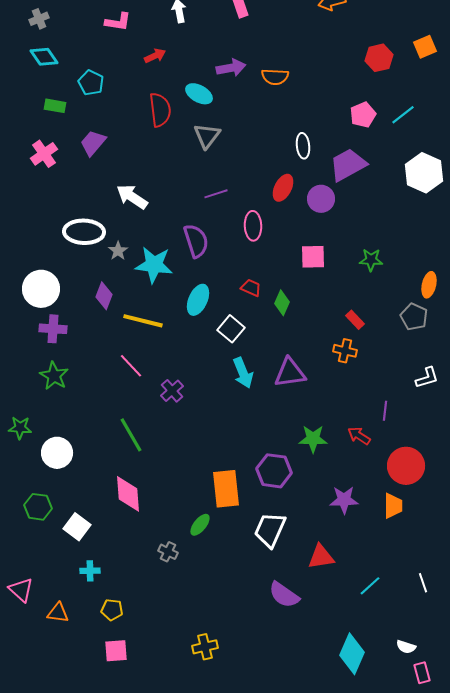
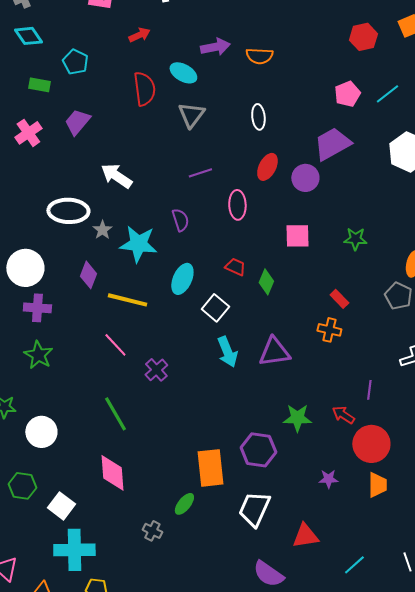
white ellipse: (303, 146) -> (258, 117), moved
purple semicircle: (196, 241) -> (180, 220), size x0.7
red circle: (406, 466) -> (371, 444), moved
purple star: (344, 500) -> (328, 479), size x0.7
cyan cross: (90, 571) -> (74, 550), size x2.0

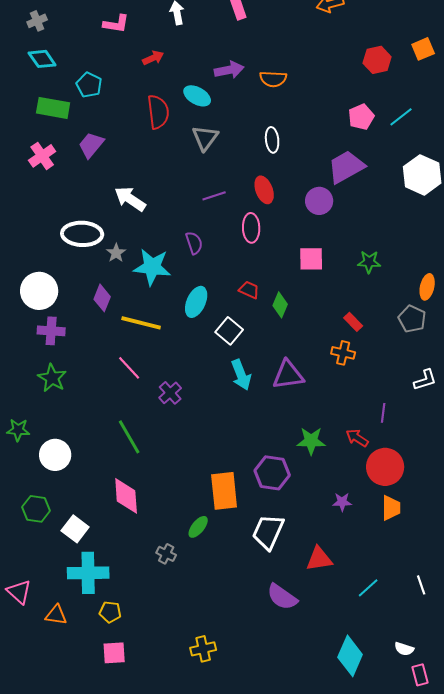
green rectangle: (39, 85) -> (53, 108), size x1.5
red ellipse: (267, 167) -> (264, 190), moved, turned -48

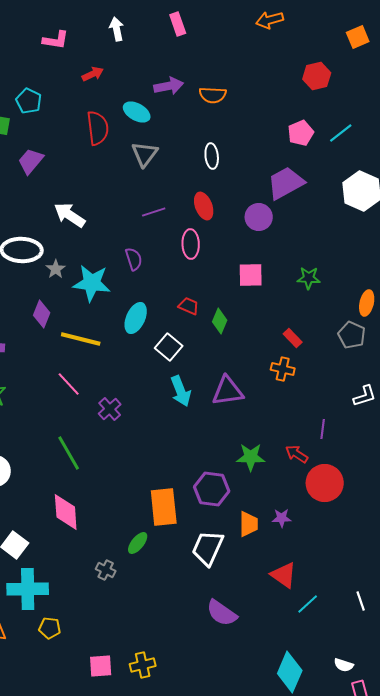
orange square: (423, 49) -> (358, 37), moved
orange trapezoid: (391, 508) -> (249, 524), moved
red triangle: (319, 559) -> (284, 575), moved, turned 44
pink square: (114, 653) -> (101, 666), moved

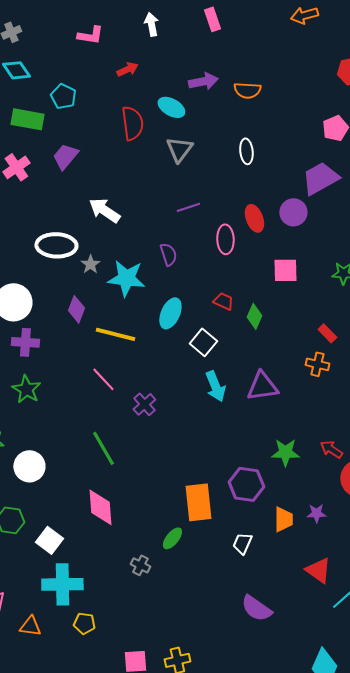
red ellipse: (204, 206) -> (254, 218), moved
white trapezoid: (208, 548) -> (242, 543), size x0.6

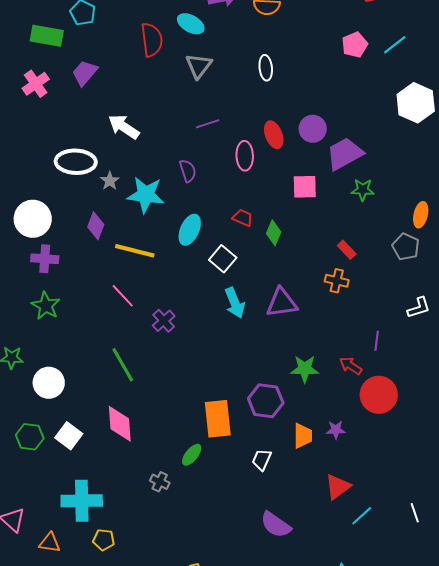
purple trapezoid: (320, 178) -> (345, 154), moved
white square: (49, 540) -> (69, 436), moved
red triangle: (318, 570) -> (338, 487), turned 48

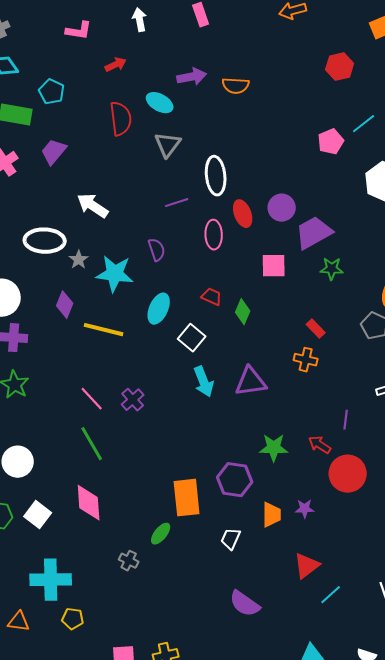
pink pentagon: (355, 45) -> (331, 142), moved
white ellipse: (266, 68) -> (216, 176), moved, size x1.5
pink line: (123, 296) -> (92, 399), moved

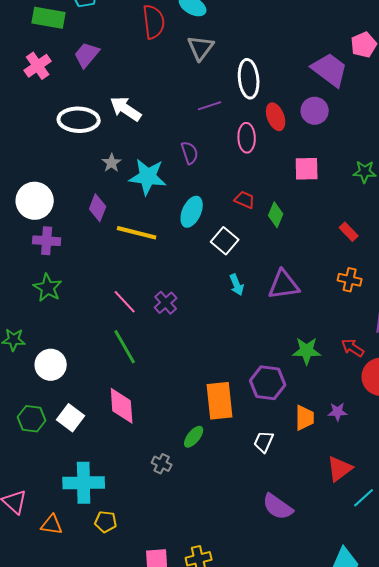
purple trapezoid: (314, 233) -> (330, 70), moved, turned 66
white ellipse: (45, 241) -> (79, 120), moved
orange cross: (306, 360) -> (350, 280), moved
cyan arrow: (204, 382) -> (237, 285), size x0.7

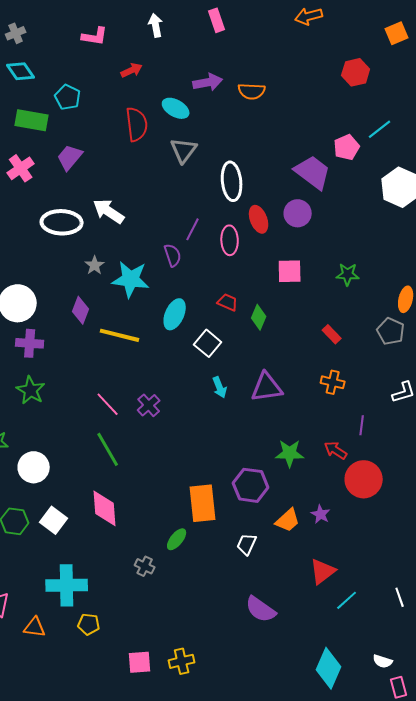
purple line: (210, 106) -> (193, 229), moved, turned -45
purple star: (338, 412) -> (321, 514), turned 30
orange trapezoid: (305, 418) -> (288, 520), turned 48

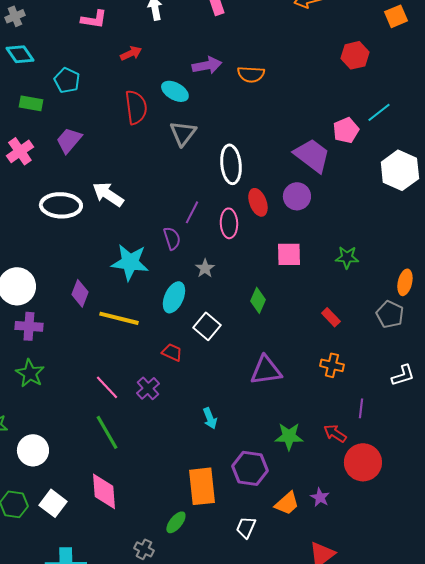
green rectangle: (32, 120) -> (31, 103), size x0.7
gray star: (95, 265) -> (205, 268), moved
red trapezoid: (228, 302) -> (172, 352), moved
cyan arrow: (220, 387) -> (210, 418), moved

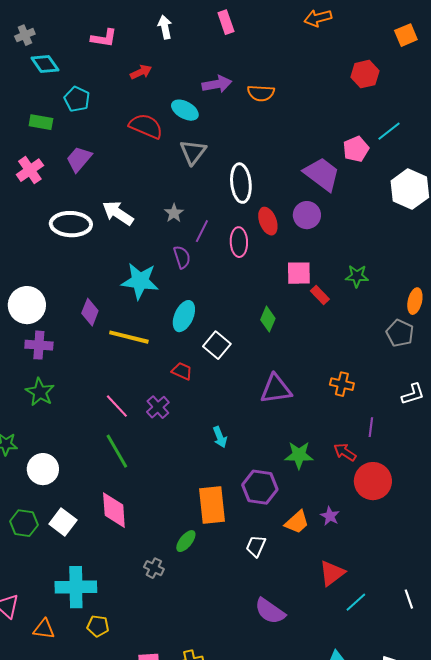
cyan diamond: (20, 54) -> (45, 64), moved
red semicircle: (136, 107) -> (146, 126), turned -60
gray star: (205, 268) -> (174, 213), moved
red rectangle: (331, 317) -> (320, 295), moved

